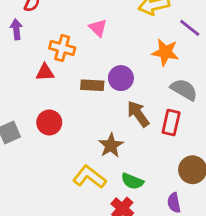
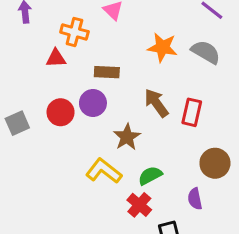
orange star: (165, 52) -> (162, 47), moved
purple circle: (121, 78) -> (93, 103), moved
gray semicircle: (184, 90) -> (206, 52), moved
green semicircle: (132, 181) -> (150, 176), turned 130

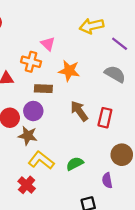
orange cross: (74, 32) -> (31, 62), moved
orange star: (162, 47) -> (69, 71), moved
brown star: (127, 137) -> (28, 136), moved, turned -30
red cross: (139, 205) -> (27, 185), moved

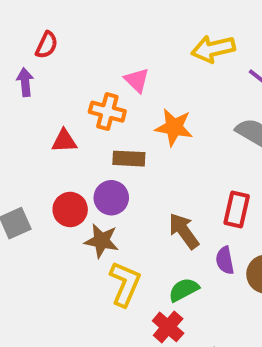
brown arrow: (79, 111) -> (184, 231), moved
yellow L-shape: (41, 160) -> (125, 284), turned 75
purple semicircle: (107, 180) -> (225, 260), moved
red cross: (27, 185) -> (168, 327), moved

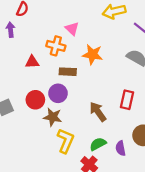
purple semicircle: (225, 260) -> (121, 148), moved

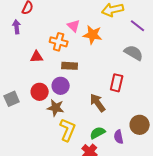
orange star: (92, 54) -> (93, 35), moved
red rectangle: (127, 100) -> (117, 83), moved

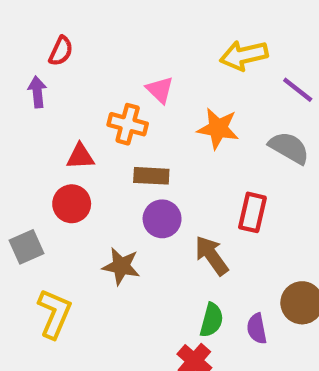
orange star: (93, 35) -> (218, 128), moved
purple circle: (61, 86) -> (162, 219), moved
red circle: (40, 92) -> (72, 204), moved
yellow L-shape: (68, 130) -> (54, 314), moved
green semicircle: (98, 133) -> (212, 320), turned 133

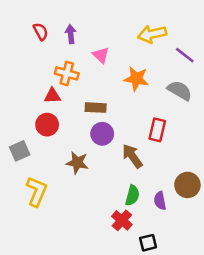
red semicircle: (61, 51) -> (41, 31), turned -54
purple arrow: (37, 92) -> (71, 34), moved
orange cross: (128, 124) -> (67, 73), moved

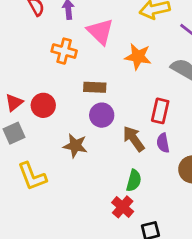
pink triangle: (101, 55) -> (100, 32), size x1.5
red triangle: (52, 96) -> (14, 103), moved, turned -36
yellow L-shape: (37, 192) -> (32, 176), turned 136
purple semicircle: (160, 201) -> (163, 143), moved

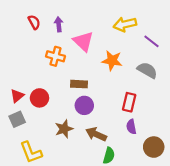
brown arrow: (134, 139) -> (96, 134), moved, turned -30
brown star: (75, 146) -> (64, 129), turned -30

